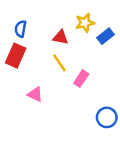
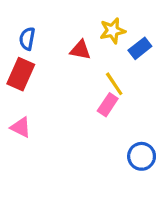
yellow line: (59, 63) -> (114, 84), moved
pink triangle: (35, 94) -> (21, 127), moved

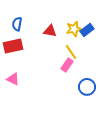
yellow star: (113, 31) -> (74, 29), moved
red rectangle: (21, 74) -> (13, 46), turned 54
blue circle: (142, 156) -> (87, 87), moved

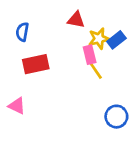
red triangle: (50, 31) -> (76, 20), moved
red rectangle: (13, 46) -> (36, 64), moved
pink rectangle: (67, 65) -> (90, 55), moved, turned -48

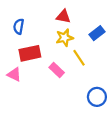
yellow star: (99, 39) -> (65, 38), moved
pink rectangle: (90, 55) -> (57, 70), moved, turned -32
pink triangle: (17, 106) -> (14, 75), moved

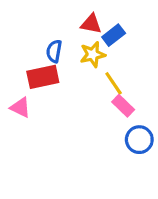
blue semicircle: (19, 26) -> (54, 51), moved
blue rectangle: (97, 33) -> (114, 35), moved
pink rectangle: (57, 70) -> (123, 106), moved

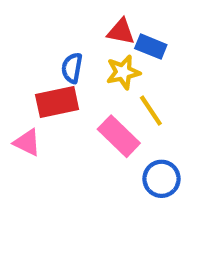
blue rectangle: (114, 35) -> (151, 47), turned 60
pink rectangle: (123, 106) -> (119, 136), moved, size x1.4
blue circle: (139, 140) -> (162, 179), moved

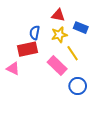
blue rectangle: (151, 47) -> (81, 28), moved

